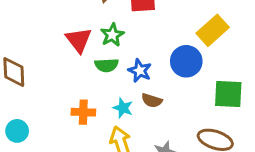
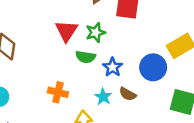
brown semicircle: (152, 100) -> (128, 94), moved
cyan star: (123, 108) -> (103, 97), moved

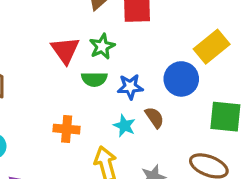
blue star: (112, 67) -> (130, 87), turned -30
brown semicircle: (128, 94) -> (155, 118), turned -144

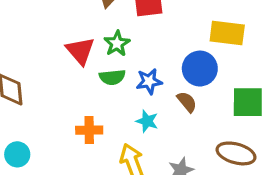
yellow rectangle: (212, 47) -> (227, 33), turned 52
brown semicircle: (155, 118) -> (187, 102), moved

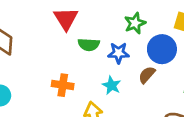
green star: (117, 44) -> (135, 23), moved
brown semicircle: (187, 102) -> (147, 75), turned -108

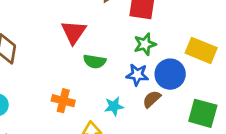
blue star: (119, 53) -> (137, 75), moved
cyan star: (112, 85) -> (114, 106), turned 30

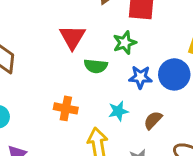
green star: (145, 44) -> (125, 43), moved
brown semicircle: (152, 99) -> (153, 120), moved

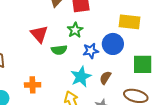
orange cross: (66, 108) -> (33, 85), moved
cyan star: (118, 111) -> (81, 77), size x1.5

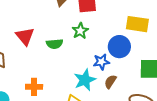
red triangle: (39, 34) -> (25, 36), moved
green semicircle: (59, 50) -> (55, 44), moved
blue star: (91, 51) -> (101, 62), moved

